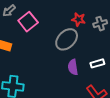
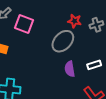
pink square: (28, 22) -> (24, 24), turned -30

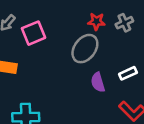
pink square: (24, 24) -> (34, 33), turned -36

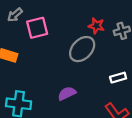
purple semicircle: (98, 82) -> (67, 93), moved, turned 72

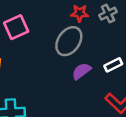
purple semicircle: (67, 93) -> (81, 71), moved

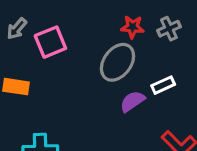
white rectangle: (113, 65) -> (163, 85), moved

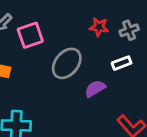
gray ellipse: (117, 62) -> (67, 63), moved
white rectangle: (163, 85) -> (122, 63), moved

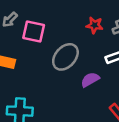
pink square: (30, 35) -> (34, 31), turned 30

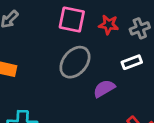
pink square: (34, 31) -> (72, 19), moved

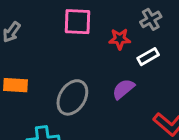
red star: (109, 25) -> (120, 39), moved
gray ellipse: (75, 62) -> (72, 97), moved

